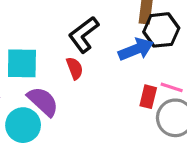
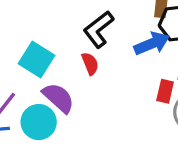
cyan square: (22, 63) -> (37, 59), turned 32

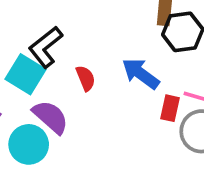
black L-shape: (99, 29) -> (46, 47), moved
blue arrow: (152, 43) -> (141, 74), moved, turned -120

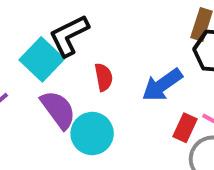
blue arrow: (141, 74) -> (162, 85), turned -84
cyan circle: (29, 144) -> (92, 134), moved

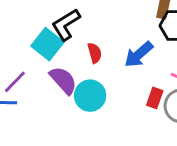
red rectangle: (185, 128) -> (155, 98), moved

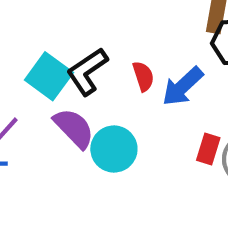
black L-shape: (66, 24) -> (87, 71), moved
red semicircle: (95, 53) -> (143, 76), moved

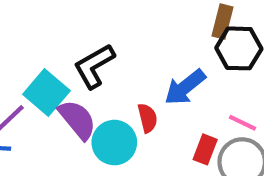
cyan square: (49, 76) -> (46, 93), moved
red semicircle: (143, 76) -> (148, 118), moved

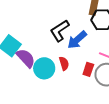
black L-shape: (94, 66) -> (60, 31), moved
red semicircle: (148, 118) -> (64, 63), moved

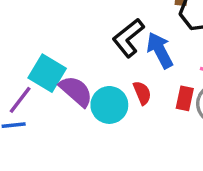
blue arrow: (77, 40) -> (160, 50), turned 110

